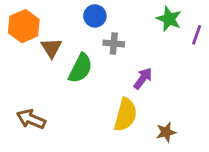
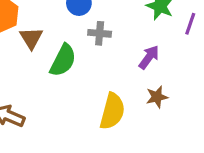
purple arrow: (143, 78) -> (149, 57), moved
brown star: (166, 132) -> (157, 97), moved

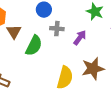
purple arrow: (149, 57) -> (80, 38), moved
brown star: (157, 97) -> (93, 69), size x1.6

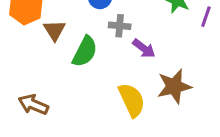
purple arrow: (80, 38) -> (144, 48), moved, turned 91
yellow semicircle: (65, 78) -> (132, 100), turned -40

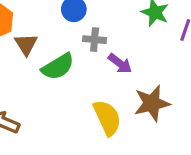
green semicircle: (85, 52) -> (58, 67), turned 32

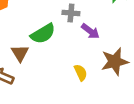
brown triangle: (26, 44) -> (20, 53), moved
yellow semicircle: (107, 118) -> (81, 73), size x0.6

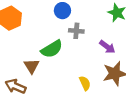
purple arrow: (90, 31) -> (107, 47), moved

